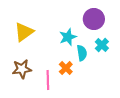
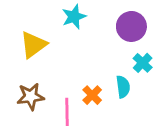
cyan star: (68, 37) -> (74, 17), moved
cyan semicircle: (82, 53) -> (123, 87), moved

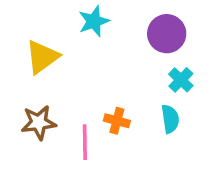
cyan semicircle: (123, 87) -> (170, 119), moved
orange cross: (92, 95) -> (117, 121), turned -30

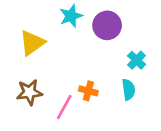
purple circle: (167, 34) -> (107, 25), moved
pink line: (85, 142) -> (64, 107), turned 30

